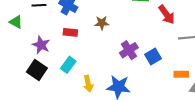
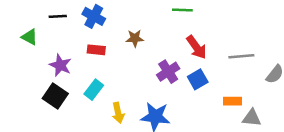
red arrow: (167, 15) -> (196, 47), moved

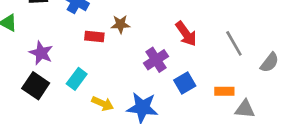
red rectangle: (96, 50) -> (94, 37), moved
gray line: (241, 56) -> (234, 43), turned 65
blue square: (198, 79) -> (185, 83), moved
yellow arrow: (118, 113) -> (103, 104), turned -54

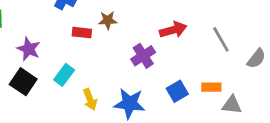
red arrow: (186, 34) -> (173, 30), turned -70
blue square: (185, 83) -> (177, 91), moved
yellow arrow: (103, 104) -> (90, 99), turned 45

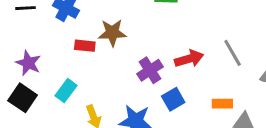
brown star: (108, 20) -> (112, 33), size x1.4
red arrow: (173, 30) -> (189, 59), moved
blue square: (177, 91) -> (173, 99), moved

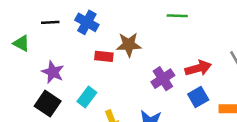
blue square: (173, 99) -> (198, 97), moved

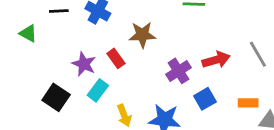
red rectangle: (104, 56) -> (116, 58), moved, turned 48
purple star: (53, 72) -> (84, 64), moved
blue square: (198, 97) -> (205, 99), moved

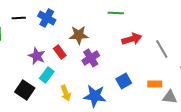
red arrow: (216, 60) -> (132, 39), moved
purple cross: (179, 71) -> (91, 58), moved
black square: (56, 97) -> (25, 90), moved

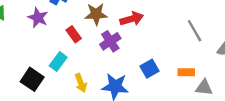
red arrow: (132, 39) -> (132, 19), moved
purple star: (37, 56) -> (38, 18), moved

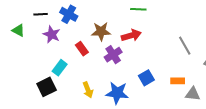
cyan rectangle: (58, 62) -> (60, 68), moved
black square: (32, 79) -> (47, 87), turned 30

